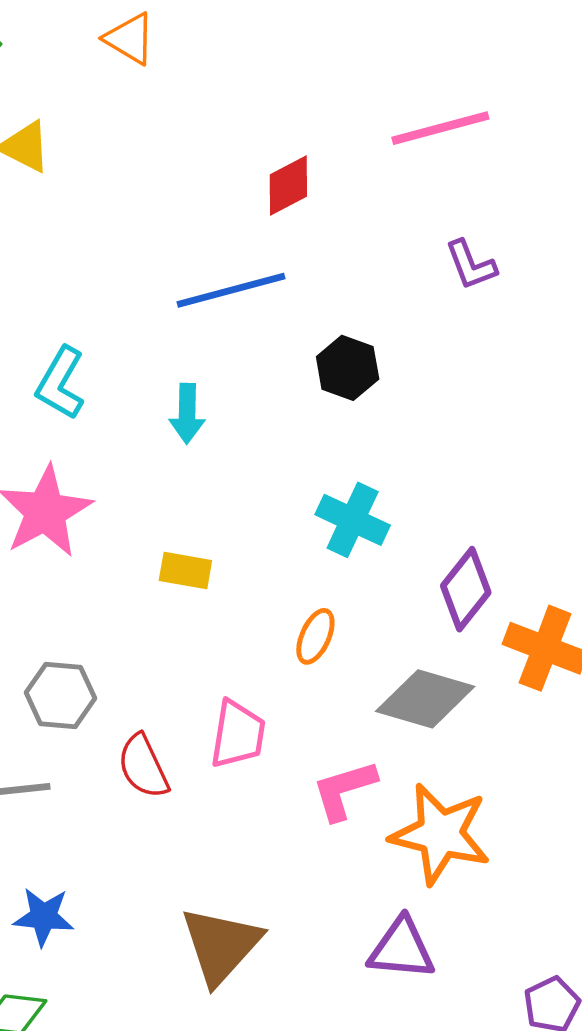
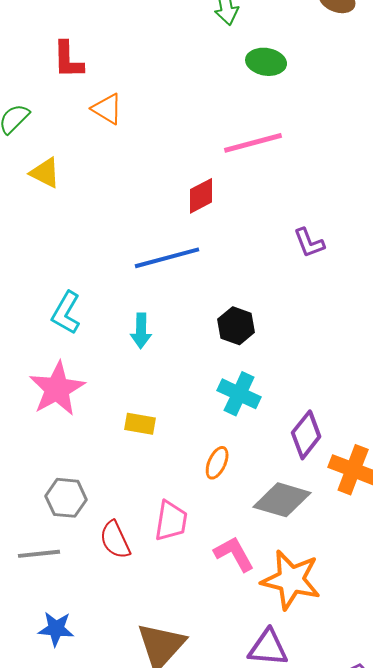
pink line: (440, 128) -> (253, 143), moved
black hexagon: (348, 368) -> (236, 326), moved
pink L-shape: (344, 790) -> (234, 554), turned 78

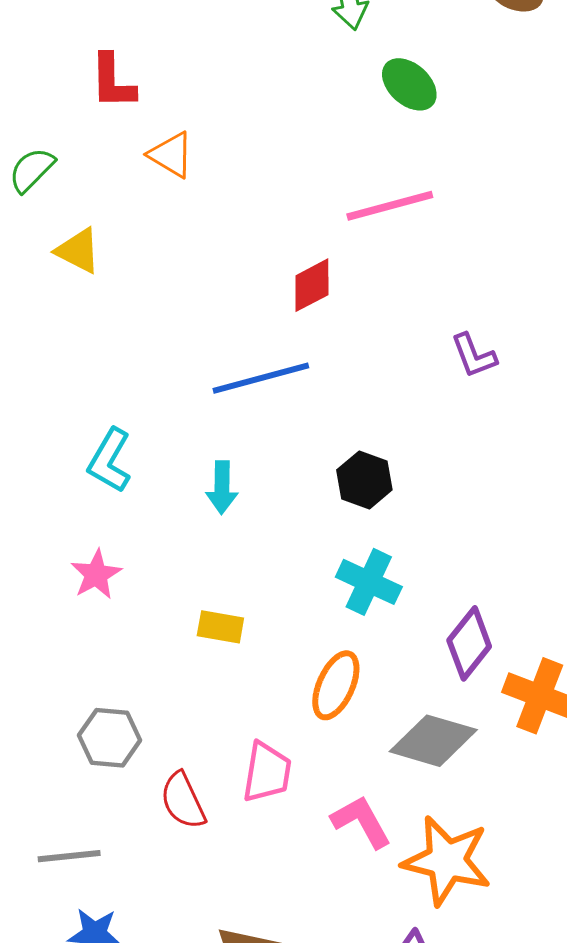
green ellipse: (266, 62) -> (409, 84), turned 33
pink star: (57, 389) -> (96, 574), size x0.6
orange ellipse: (217, 463) -> (336, 685), size x1.4
gray line: (39, 554) -> (69, 856), moved

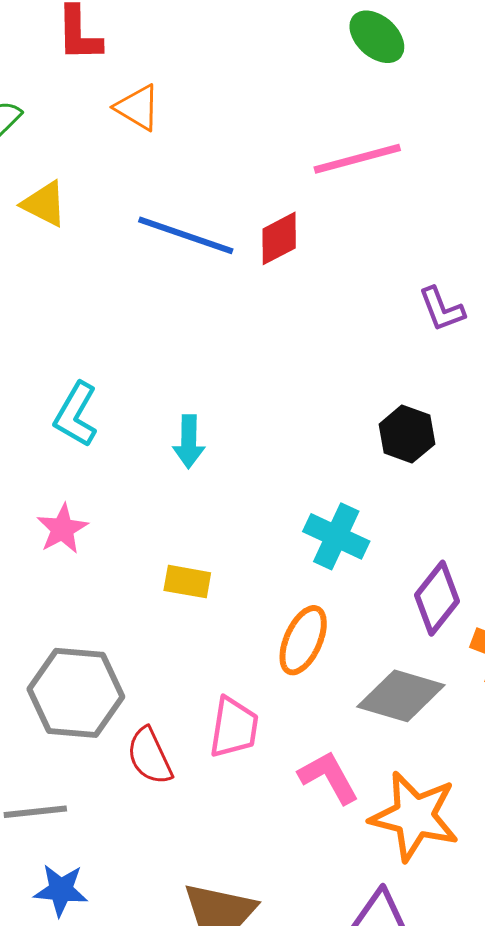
blue line: (261, 378) -> (186, 235), moved, turned 34
black hexagon: (364, 480) -> (407, 434), moved
gray hexagon: (110, 738) -> (76, 693), size x1.5

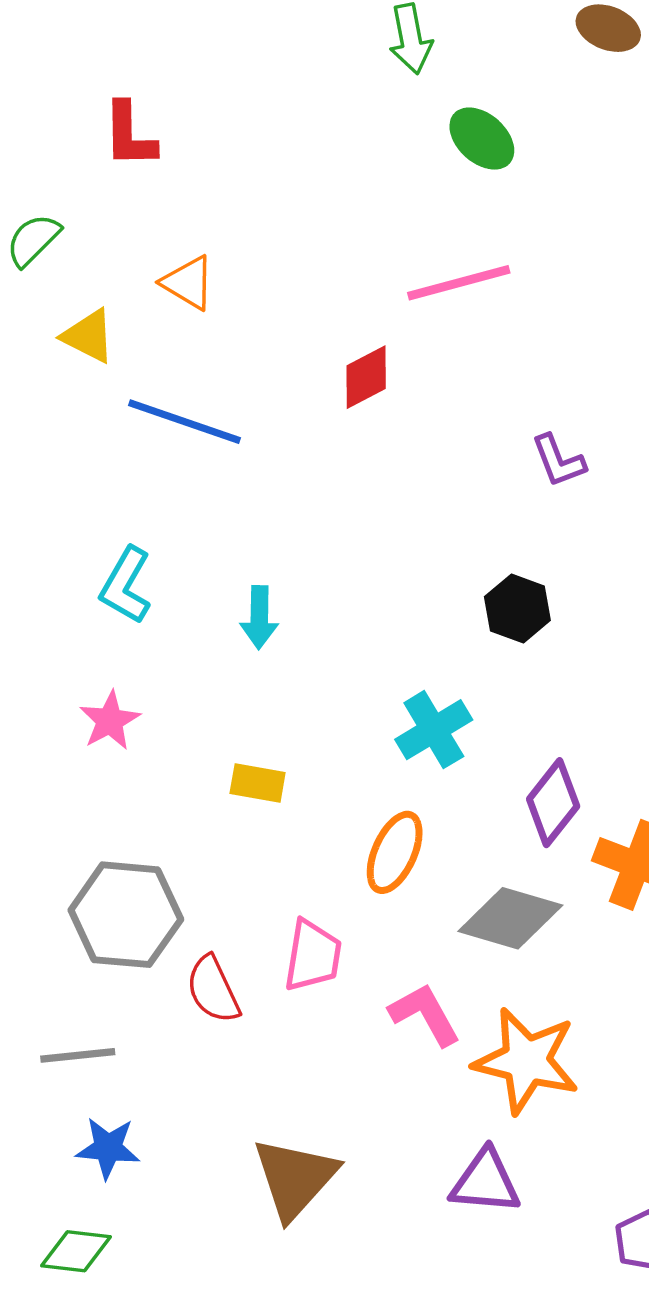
orange triangle: (138, 107) -> (188, 283), moved
blue line: (186, 235) -> (185, 422), moved
cyan cross: (336, 536) -> (434, 730), turned 34

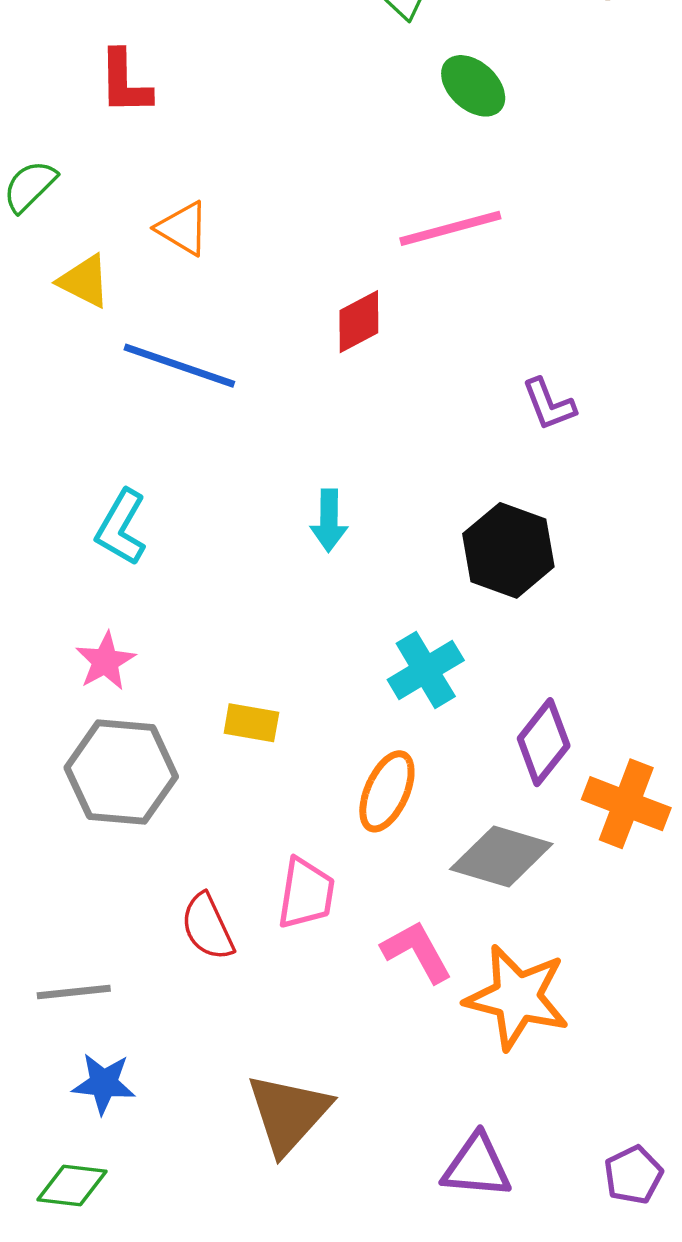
black hexagon: (517, 609) -> (508, 550), size x1.4
cyan arrow: (259, 617) -> (329, 520), moved
gray hexagon: (126, 915) -> (121, 772), moved
purple triangle: (485, 1182) -> (477, 1166), moved

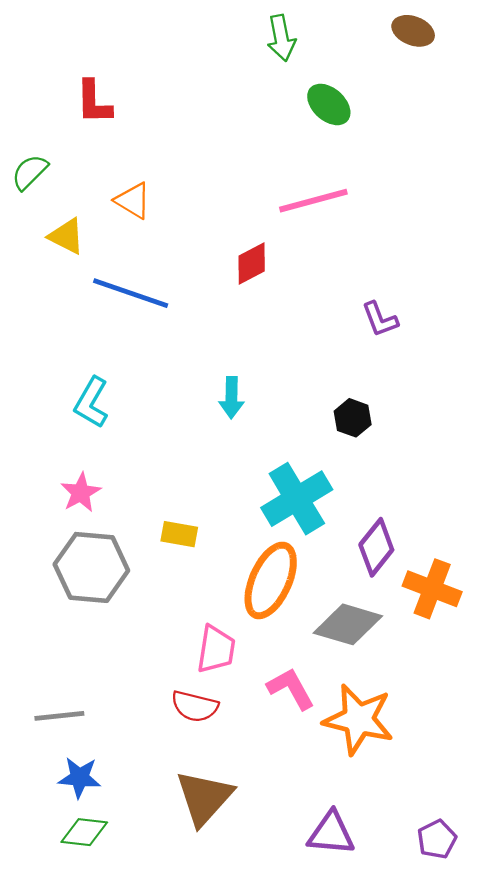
black hexagon: (508, 550) -> (353, 418), size x0.6
cyan cross: (426, 670) -> (297, 499), size x1.4
orange ellipse: (387, 791) -> (271, 580), size x1.4
red semicircle: (207, 927) -> (195, 706), moved, turned -51
green diamond: (72, 1186) -> (84, 832), moved

